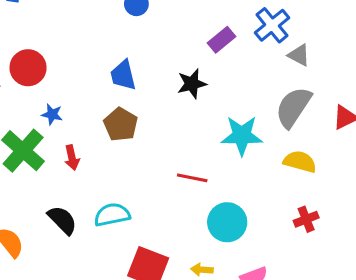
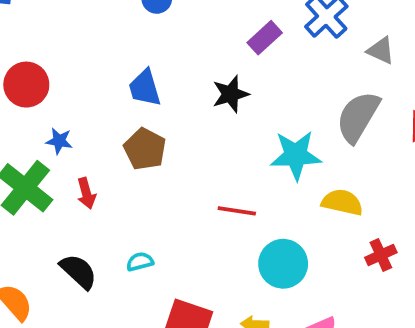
gray triangle: (299, 55) -> (381, 51), moved
yellow semicircle: (300, 162) -> (342, 202), moved
cyan semicircle: (112, 215) -> (140, 262), size x0.6

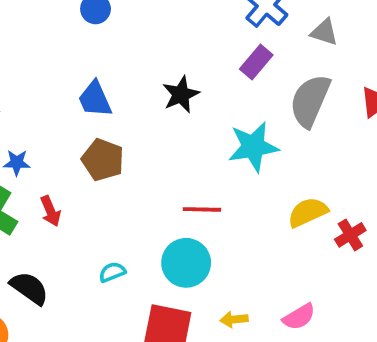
purple rectangle: (265, 38) -> (256, 62), moved
yellow semicircle: (342, 202) -> (308, 212), moved, turned -30
cyan circle: (283, 264) -> (186, 263), moved
black semicircle: (78, 271) -> (29, 288), moved

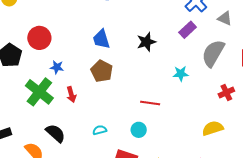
cyan star: (253, 147) -> (181, 74), size x0.6
yellow semicircle: (308, 212) -> (213, 128), moved
red cross: (350, 235) -> (226, 92), moved
cyan circle: (186, 263) -> (139, 130), size x0.6

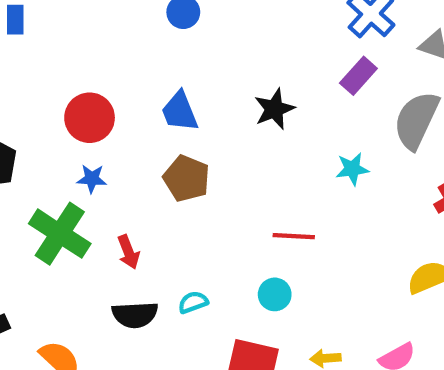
red circle: (39, 38) -> (90, 118), moved
red arrow: (71, 95) -> (128, 252), moved
black semicircle: (56, 133) -> (135, 315), moved, turned 140

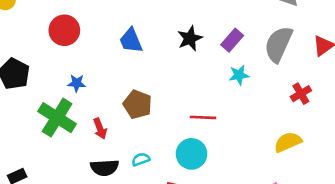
purple rectangle: (358, 76) -> (232, 40), moved
red circle: (90, 118) -> (64, 30), moved
brown pentagon: (186, 178) -> (137, 104), moved
cyan circle: (275, 294) -> (192, 154), size x1.5

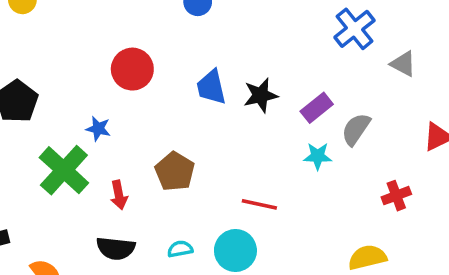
red circle: (64, 30) -> (132, 69), moved
blue trapezoid: (131, 41) -> (211, 87), moved
gray semicircle: (278, 44) -> (356, 129), moved, size x0.7
cyan semicircle: (141, 159) -> (180, 249), moved

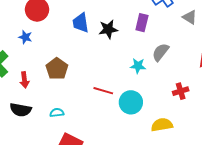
purple rectangle: (317, 108) -> (142, 23), moved, turned -42
blue star: (98, 129) -> (25, 37), moved
cyan circle: (235, 251) -> (131, 102), moved

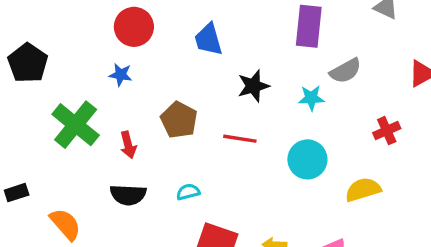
purple rectangle: (142, 23) -> (309, 26), size x1.4
black star: (108, 29) -> (253, 86), moved
gray semicircle: (161, 52) -> (346, 71), turned -150
red line: (103, 91) -> (240, 139), moved

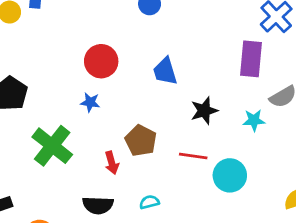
red arrow: (128, 145) -> (112, 163), moved
cyan circle: (307, 159) -> (230, 175), moved

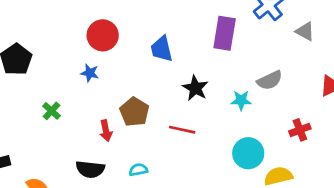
purple rectangle: (251, 59) -> (225, 33), moved
black star: (204, 111) -> (195, 88), turned -30
green cross: (52, 146) -> (51, 111), size x0.5
cyan circle: (230, 175) -> (248, 153), moved

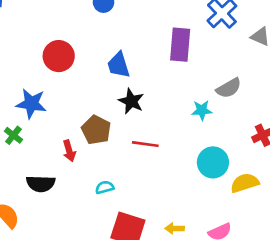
blue star: (90, 73) -> (31, 104), moved, size x1.6
black star: (195, 88) -> (131, 101), moved
black semicircle: (90, 169) -> (41, 184), moved

